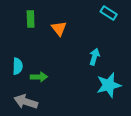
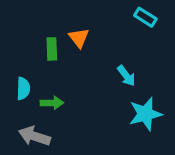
green rectangle: (31, 19) -> (52, 49), moved
cyan arrow: (94, 57) -> (126, 76), turned 126

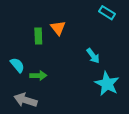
cyan semicircle: (23, 89) -> (17, 65), turned -42
cyan star: (145, 114) -> (107, 84), turned -30

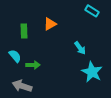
orange triangle: (58, 28) -> (50, 24), turned 40
green rectangle: (38, 36) -> (24, 31), moved

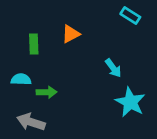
cyan semicircle: (15, 56) -> (21, 79), turned -48

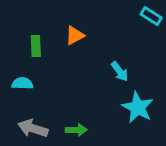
cyan rectangle: (130, 16) -> (151, 16), moved
green arrow: (47, 92) -> (76, 130), moved

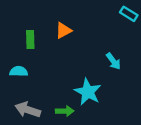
cyan arrow: (120, 71) -> (113, 61), moved
cyan star: (138, 107) -> (88, 92), moved

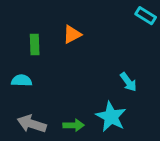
cyan arrow: (113, 61) -> (128, 82), moved
cyan star: (88, 92) -> (111, 117), moved

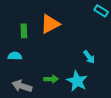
orange triangle: (72, 34) -> (50, 24), size x1.5
green arrow: (74, 125) -> (51, 79), moved

